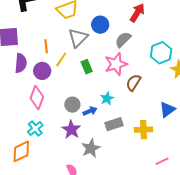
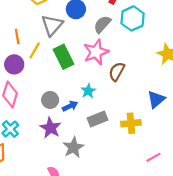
cyan hexagon: (161, 53) -> (133, 18), moved
green rectangle: (87, 67) -> (63, 57), size x1.5

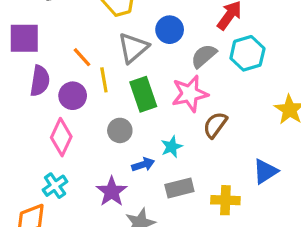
orange line: (17, 37) -> (82, 57), turned -40
yellow line: (35, 50) -> (104, 80), turned -48
gray circle: (50, 100) -> (120, 130), moved

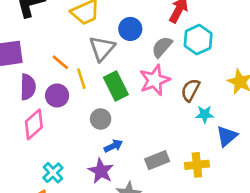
brown semicircle: (215, 125) -> (190, 90), moved
pink diamond: (61, 137) -> (34, 124), moved, turned 32
cyan star: (172, 147) -> (205, 114), moved, turned 30
blue arrow: (143, 165) -> (113, 146), moved

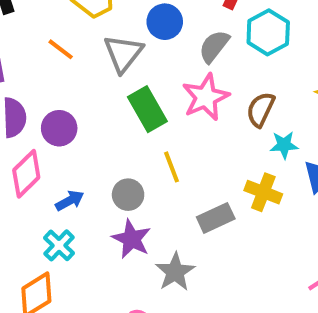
orange line: (60, 62) -> (61, 49), moved
yellow line: (81, 79) -> (172, 167), moved
gray circle: (101, 119) -> (128, 195), moved
blue arrow: (113, 146) -> (70, 201), moved
yellow cross: (197, 165) -> (263, 192), moved, turned 30

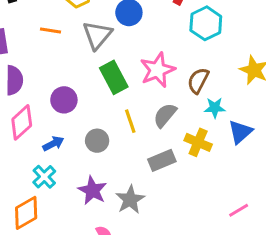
gray semicircle: (214, 46) -> (165, 115), moved
orange line: (61, 49) -> (50, 31), turned -30
purple circle: (59, 128) -> (64, 100), moved
purple star: (132, 239) -> (92, 190), moved

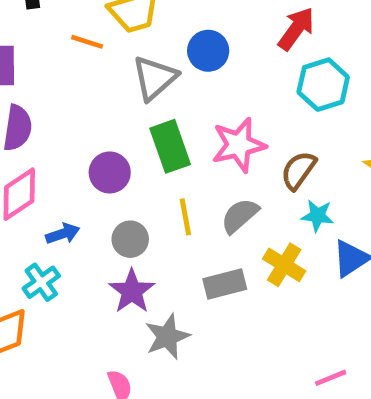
orange line: (50, 31) -> (87, 42), moved
purple circle: (64, 100) -> (110, 172), moved
purple star: (92, 190) -> (132, 291), moved

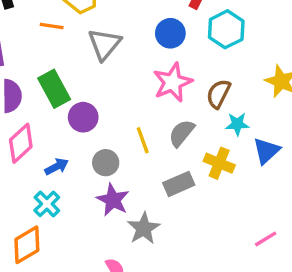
blue circle: (208, 51) -> (170, 33), moved
green rectangle: (170, 146) -> (54, 89), moved

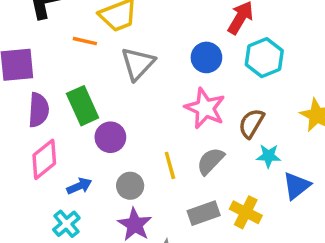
pink star: (173, 82) -> (205, 108), turned -30
yellow cross: (219, 163) -> (246, 212), moved

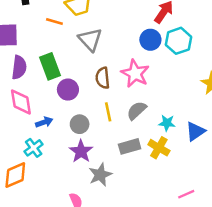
blue circle: (206, 57) -> (150, 40), moved
gray triangle: (138, 64) -> (90, 40), turned -30
brown semicircle: (251, 123) -> (103, 78), moved, turned -40
cyan star: (269, 156) -> (167, 123), moved
pink diamond: (44, 159) -> (21, 102), turned -64

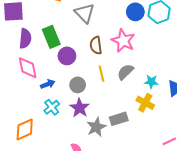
gray rectangle: (130, 146) -> (119, 119), moved
cyan cross: (34, 148) -> (52, 107), moved

